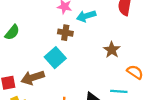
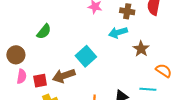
cyan arrow: (86, 16) -> (118, 32), moved
brown cross: (65, 33) -> (127, 11), moved

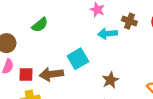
cyan arrow: (118, 32) -> (108, 34), moved
brown star: (141, 49) -> (110, 80), moved

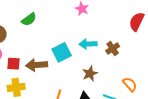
brown cross: (129, 21) -> (113, 49), moved, turned 32
cyan arrow: (108, 34) -> (88, 44), moved

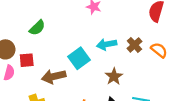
red square: (13, 64) -> (27, 60), moved
orange semicircle: (130, 84) -> (159, 50), moved

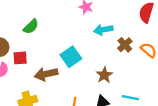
cyan arrow: (107, 44) -> (103, 30), moved

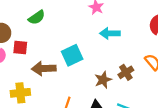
brown cross: (125, 45) -> (126, 72), moved

